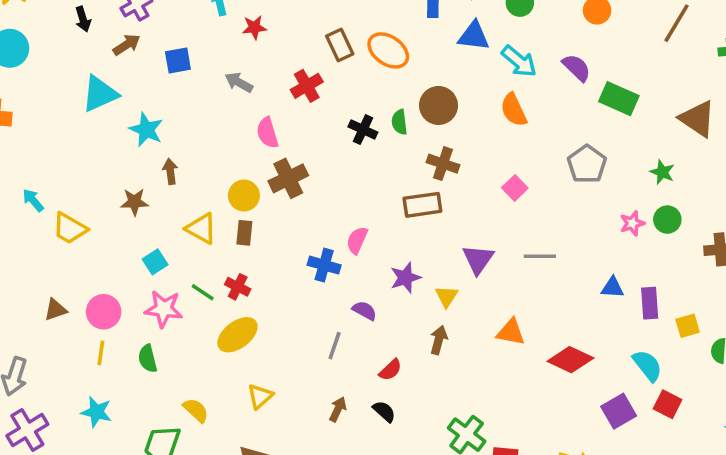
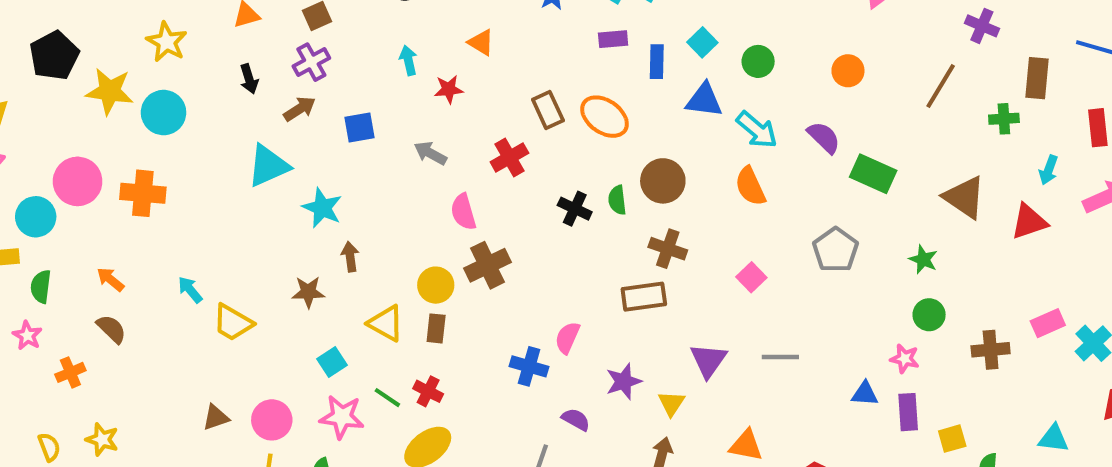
pink star: (632, 223) -> (905, 359), moved, turned 30

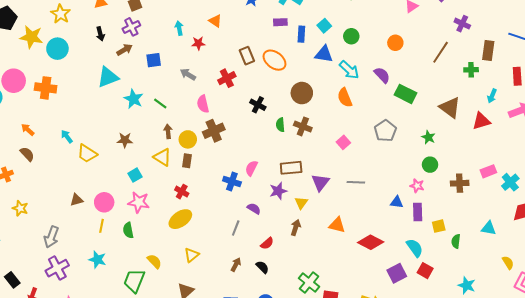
green semicircle: (617, 200) -> (280, 125), moved
brown arrow: (350, 257) -> (168, 131), moved
brown rectangle: (644, 297) -> (291, 168), moved
green line: (387, 398) -> (160, 103), moved

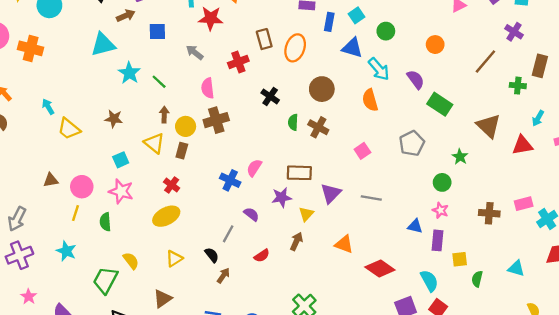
red star: (198, 43) -> (211, 18), size x1.5
orange ellipse: (274, 60) -> (295, 48), turned 65
green circle: (430, 165) -> (442, 182), moved
black semicircle: (262, 267) -> (212, 255), moved

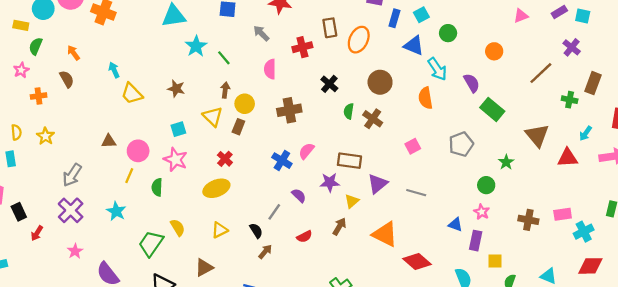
brown cross: (216, 120) -> (289, 110), moved
orange triangle: (344, 244) -> (385, 234), size x1.4
purple cross: (19, 255) -> (71, 210), turned -30

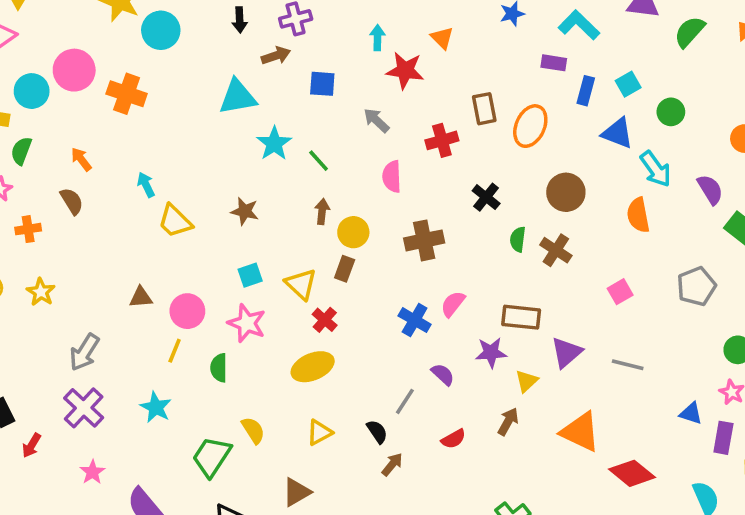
yellow triangle: (213, 117) -> (301, 284), moved

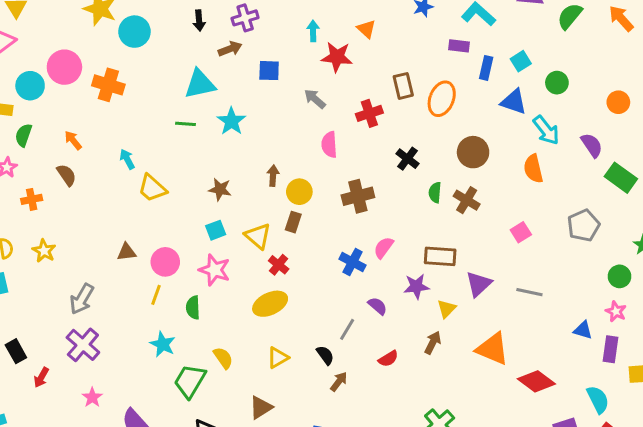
green line: (319, 161) -> (185, 124), moved, turned -42
brown star: (245, 211) -> (220, 189), moved
cyan star: (156, 407) -> (163, 344), moved

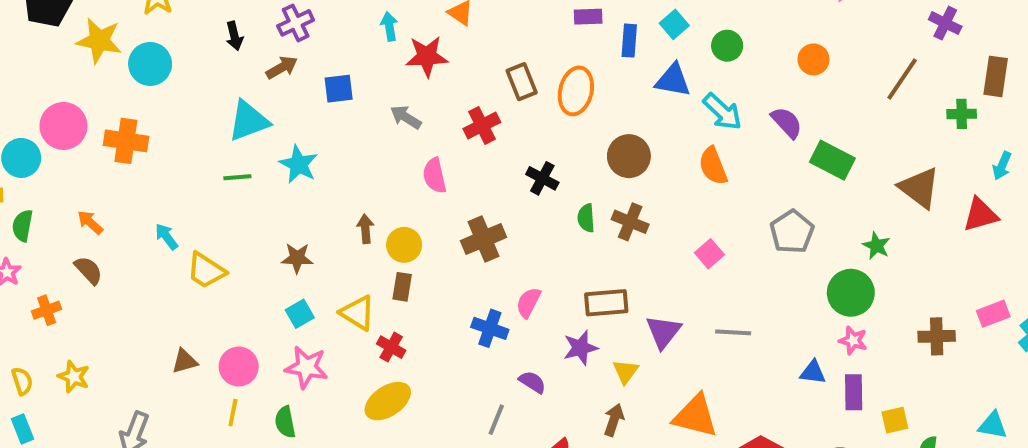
green circle: (620, 276) -> (851, 293), size x1.5

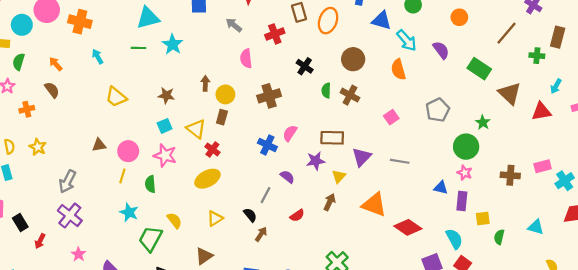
green rectangle: (832, 160) -> (479, 69), moved
cyan arrow: (167, 237) -> (98, 56), moved

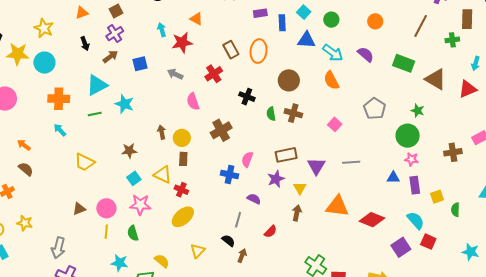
orange cross: (80, 22) -> (59, 99), moved

